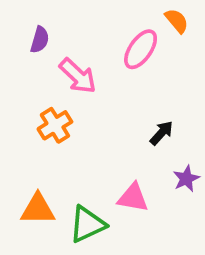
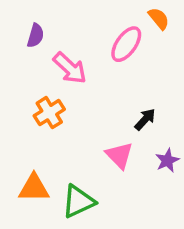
pink triangle: (133, 198) -> (119, 155), moved, turned 36

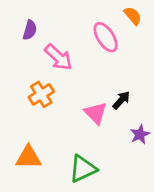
pink ellipse: (126, 44) -> (106, 37), turned -68
pink triangle: (119, 155) -> (96, 113), moved
green triangle: (78, 202) -> (83, 169), moved

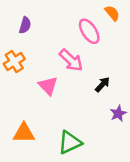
pink arrow: (58, 57) -> (71, 60), moved
orange cross: (41, 94) -> (14, 61), moved
pink triangle: (96, 113) -> (48, 86), moved

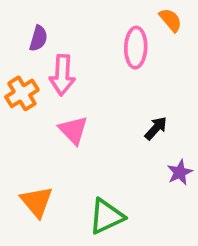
pink ellipse: (89, 31) -> (136, 48), turned 35
pink arrow: (71, 60) -> (62, 75), moved, turned 50
orange triangle: (24, 133) -> (37, 202), turned 50

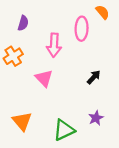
pink arrow: (62, 75) -> (54, 45), moved
purple star: (180, 172) -> (96, 118), moved

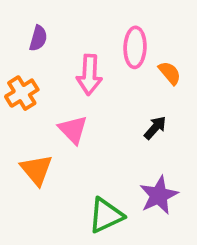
orange semicircle: (103, 12) -> (170, 73), moved
purple star: (96, 118) -> (159, 195), size x1.5
orange triangle: (22, 121) -> (36, 170), moved

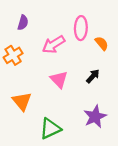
pink arrow: (89, 75) -> (54, 44), turned 55
pink triangle: (73, 130) -> (59, 79), moved
green triangle: (106, 215) -> (50, 129), moved

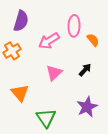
purple semicircle: (23, 23) -> (21, 21), size x1.5
pink triangle: (59, 79) -> (54, 73), turned 30
green triangle: (50, 129) -> (46, 118), turned -40

